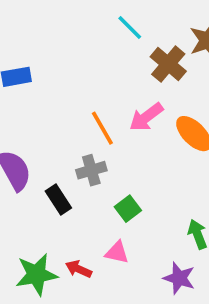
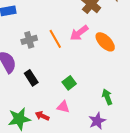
gray cross: (91, 170) -> (29, 40), moved
purple star: (179, 278) -> (97, 121), turned 30

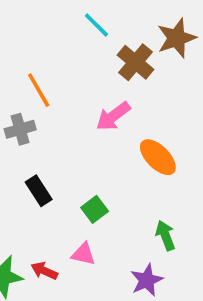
orange line: (55, 39) -> (39, 90), moved
orange ellipse: (105, 42) -> (158, 157), moved
black rectangle: (31, 78) -> (39, 191), moved

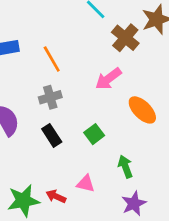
gray cross: (20, 129) -> (50, 97), moved
green square: (95, 209) -> (94, 134), moved
green arrow: (165, 235) -> (125, 167), moved

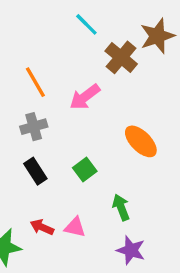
pink arrow: (108, 79) -> (85, 97), moved
red arrow: (56, 196) -> (42, 227), moved
purple star: (134, 203) -> (131, 250), turned -30

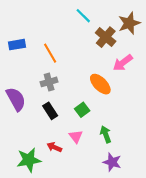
pink arrow: (85, 97) -> (123, 63), moved
orange ellipse: (141, 141) -> (100, 84), moved
pink triangle: (75, 227) -> (76, 136), moved, turned 40

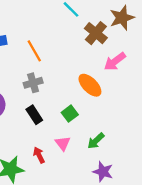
green arrow: (106, 134) -> (96, 141), turned -112
red arrow: (54, 147) -> (39, 155), turned 40

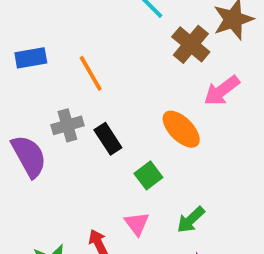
gray cross: (33, 83) -> (67, 125), moved
black rectangle: (34, 115) -> (108, 139), moved

